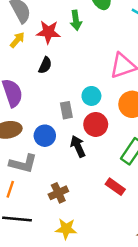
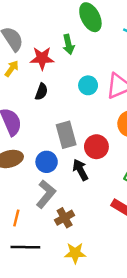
cyan circle: (91, 96) -> (88, 85), moved
gray rectangle: (66, 110) -> (66, 135), size x1.5
gray L-shape: (23, 164) -> (46, 194), moved, turned -60

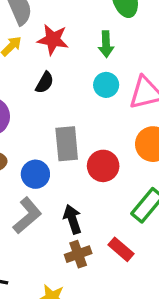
green arrow: (68, 44) -> (106, 44), moved
black arrow: (80, 170) -> (72, 219), moved
brown cross: (65, 218) -> (78, 254), moved

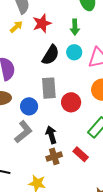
red star: (53, 40) -> (42, 23), turned -30
black semicircle: (45, 83) -> (51, 55), moved, size x1.5

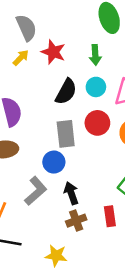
red star: (42, 23) -> (53, 52), turned -30
red circle: (71, 102) -> (97, 123), moved
blue circle: (29, 106) -> (54, 162), moved
red rectangle: (81, 154) -> (110, 216), turned 42

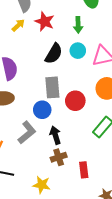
red circle: (97, 123) -> (75, 101), moved
red rectangle: (110, 216) -> (84, 170), moved

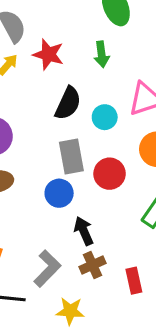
cyan circle: (78, 51) -> (105, 117), moved
gray L-shape: (27, 132) -> (47, 269), moved

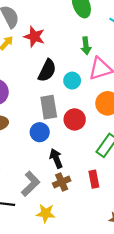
green arrow: (102, 54) -> (86, 46), moved
red rectangle: (134, 281) -> (94, 179), moved

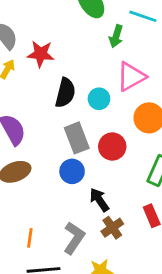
green arrow: (86, 46) -> (116, 36), moved, turned 35

